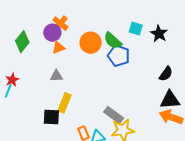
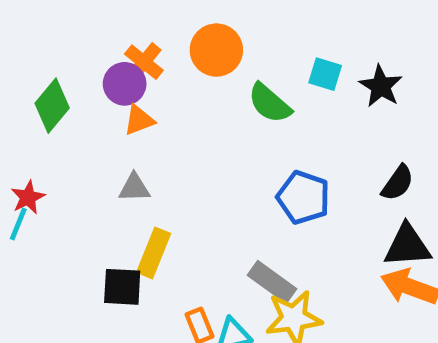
orange circle: (91, 43) -> (216, 50), moved
blue pentagon: (119, 56) -> (303, 197), moved

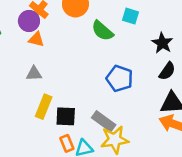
black star: (381, 86) -> (162, 43), moved
orange triangle: (139, 120) -> (36, 39), turned 35
black square: (122, 287) -> (66, 116), moved

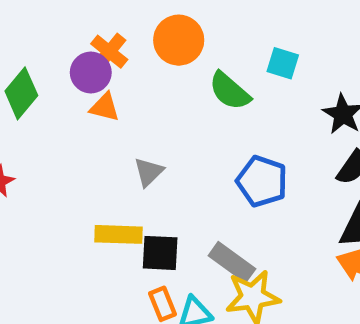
gray triangle: (34, 74) -> (149, 172), moved, turned -42
yellow rectangle: (44, 107) -> (119, 234), turned 70

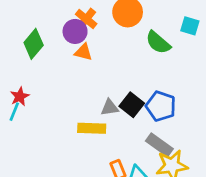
gray triangle: (149, 172) -> (110, 108), moved, turned 36
blue pentagon: (262, 181) -> (161, 106), moved
black square: (160, 253) -> (132, 105), moved, turned 35

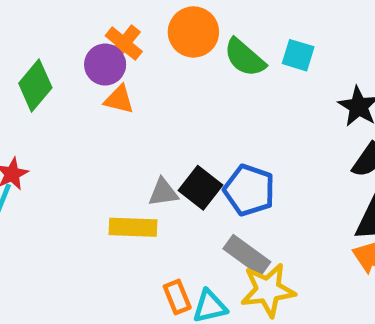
green semicircle: (158, 42) -> (245, 58), moved

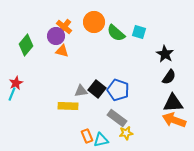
yellow star: (268, 290) -> (126, 133), size x0.6

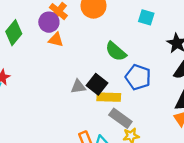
green semicircle: (116, 33) -> (116, 51), moved
blue pentagon: (118, 90) -> (138, 77), moved
yellow rectangle: (68, 106) -> (109, 97), moved

